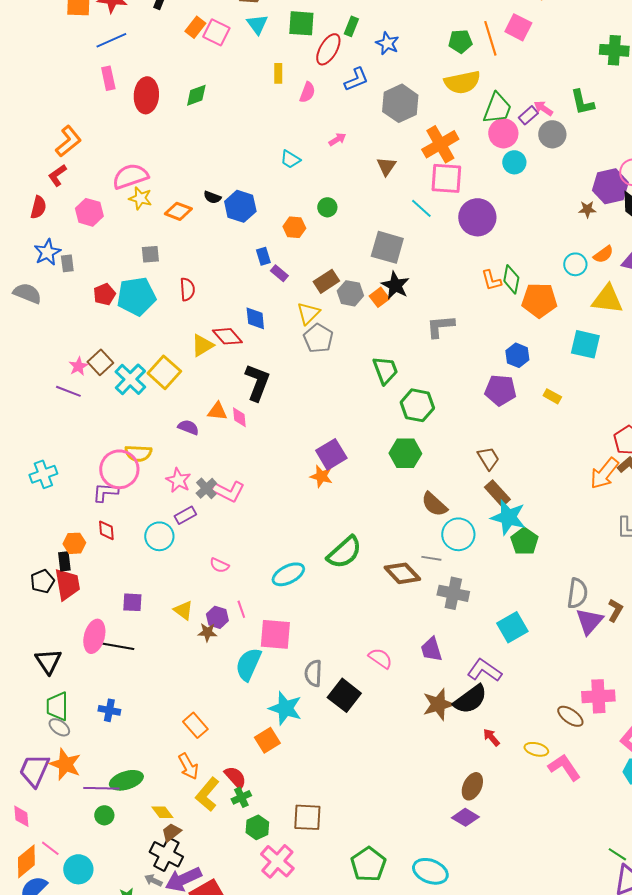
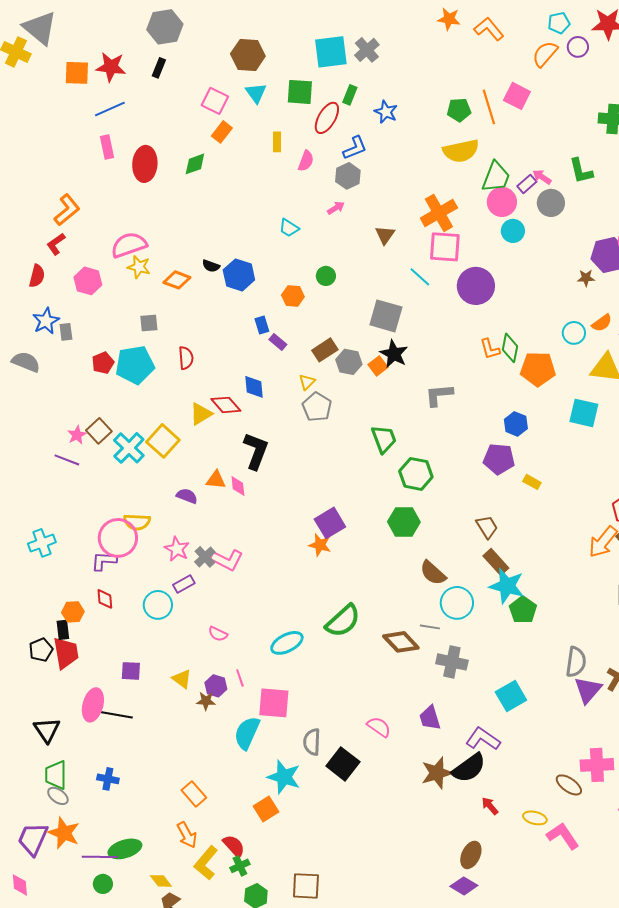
orange rectangle: (195, 27) -> (222, 132), moved
gray hexagon: (400, 103) -> (348, 176), moved, size x0.7
yellow triangle: (308, 313) -> (307, 382), size x0.7
yellow rectangle: (552, 396) -> (532, 482), moved

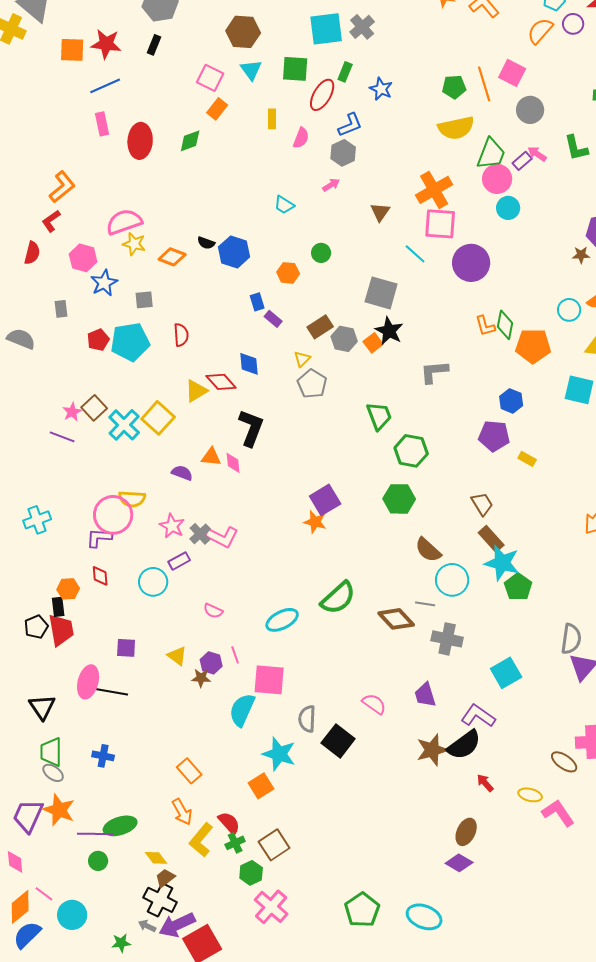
gray circle: (551, 203) -> (530, 110), moved
blue star: (46, 321) -> (104, 283), moved
brown square: (306, 886) -> (274, 845), moved, turned -36

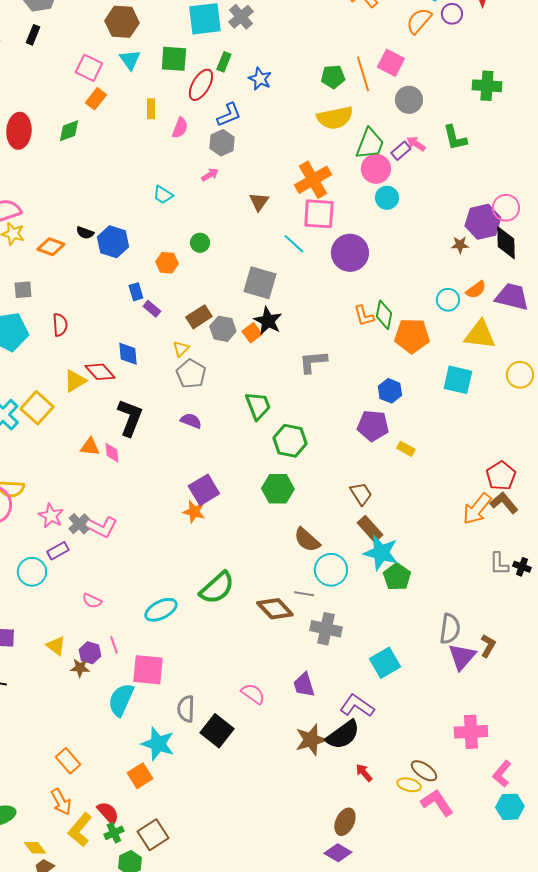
purple semicircle: (182, 473) -> (191, 421), moved
brown ellipse: (564, 762) -> (424, 771), moved

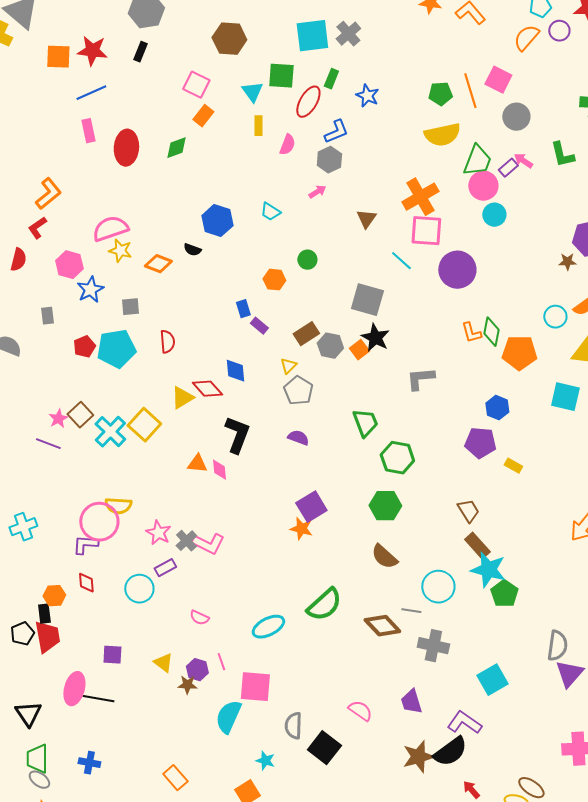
cyan triangle: (130, 60) -> (252, 92), moved
blue hexagon: (113, 242) -> (217, 221), moved
brown semicircle: (307, 540) -> (384, 557), moved
cyan star: (158, 744) -> (265, 761), size x0.6

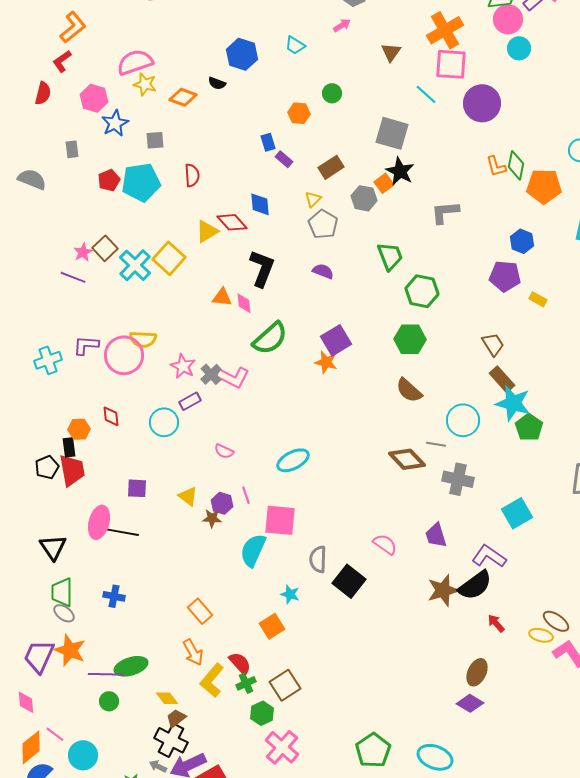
gray hexagon: (330, 346) -> (364, 198), moved
purple L-shape: (85, 545) -> (86, 345), moved
green semicircle: (324, 605) -> (270, 338), moved

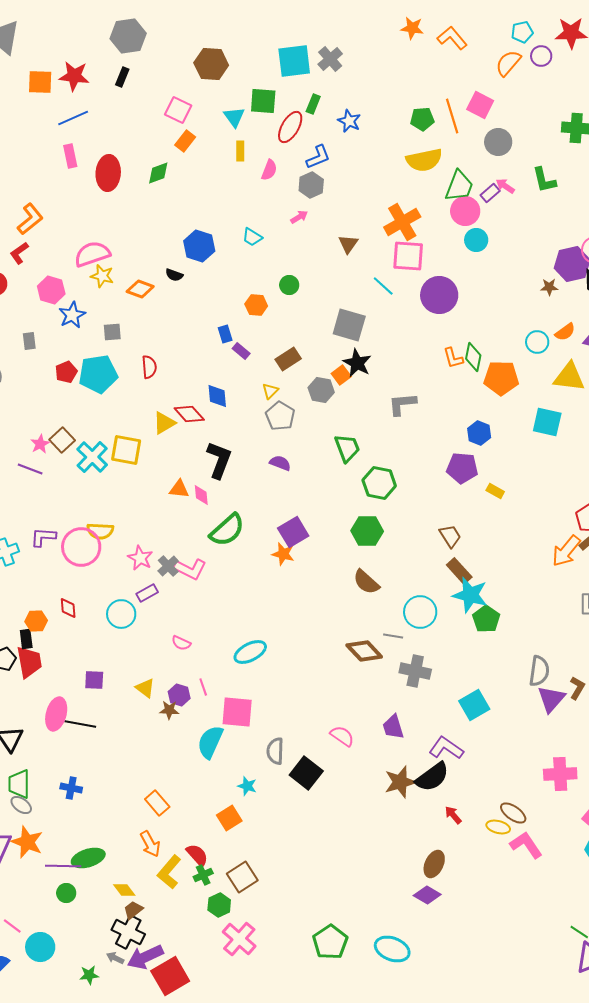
yellow square: (169, 258) -> (126, 450), turned -32

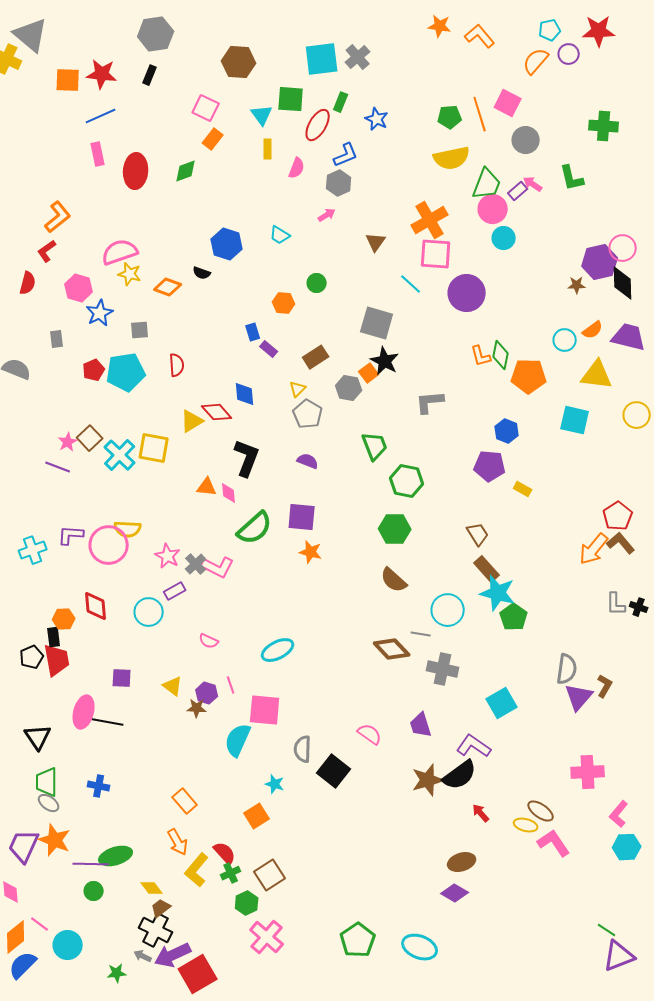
purple square: (293, 532) -> (302, 517), moved, turned 36
red diamond: (68, 608) -> (96, 606), size x1.4
brown ellipse: (434, 864) -> (462, 862), turned 48

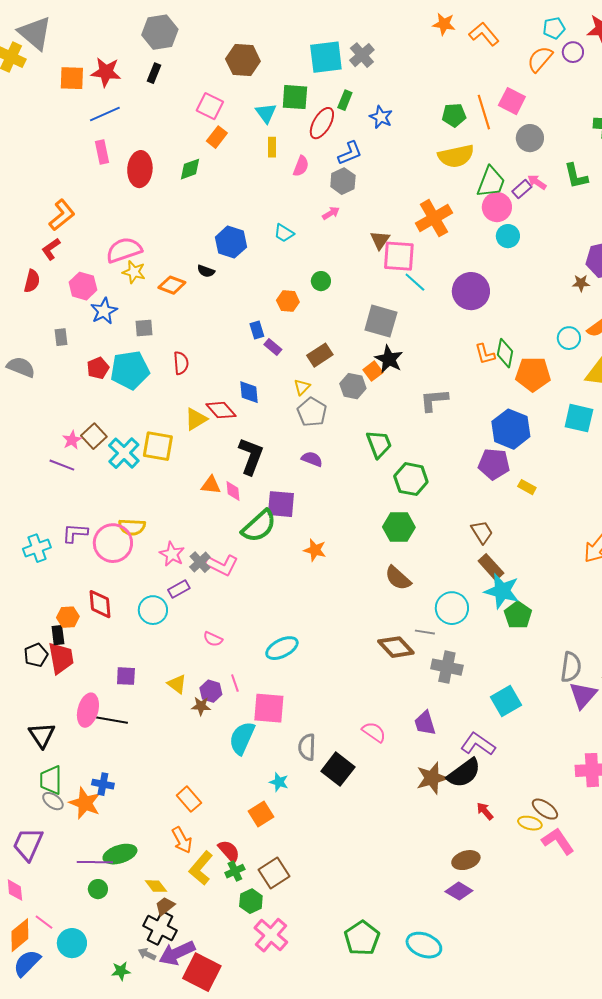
pink square: (436, 254) -> (399, 256), moved
blue hexagon: (507, 431) -> (511, 429), size x1.6
purple square: (302, 517) -> (281, 504), moved
orange star: (55, 840) -> (85, 803), moved
red square: (198, 974) -> (202, 972), turned -33

